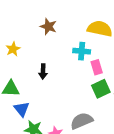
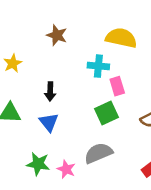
green square: (101, 89) -> (106, 113), moved
blue triangle: (22, 109) -> (49, 122), moved

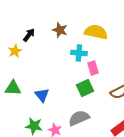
brown star: (57, 35) -> (60, 30), moved
black arrow: (50, 91) -> (29, 35), moved, turned -144

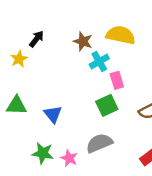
brown star: (60, 30) -> (83, 41), moved
cyan cross: (79, 53) -> (99, 61), turned -35

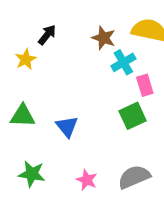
gray semicircle: (99, 143) -> (134, 177), moved
green star: (43, 153) -> (32, 174), moved

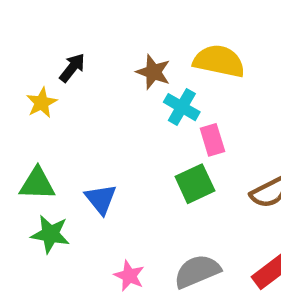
cyan cross: (123, 62) -> (182, 107), turned -30
green star: (32, 174) -> (50, 234), moved

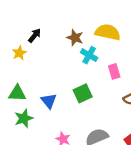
pink rectangle: (212, 140) -> (114, 71), moved
green square: (195, 184) -> (83, 93), moved
green star: (50, 234) -> (24, 118), turned -30

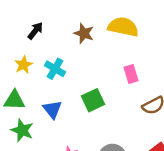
yellow star: (19, 53) -> (24, 65), moved
cyan cross: (89, 55) -> (55, 69), moved
green star: (24, 118) -> (22, 130), turned -30

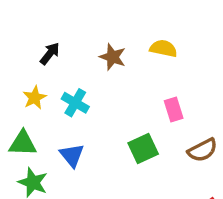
yellow semicircle: (123, 27) -> (163, 48), size x0.7
green square: (93, 100) -> (143, 148), moved

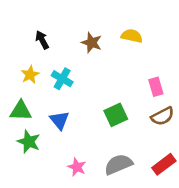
black arrow: (50, 54) -> (42, 40), turned -66
pink rectangle: (174, 109) -> (156, 87), moved

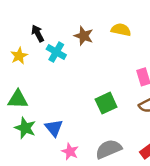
yellow star: (30, 75) -> (19, 56), moved
cyan cross: (62, 79) -> (56, 52), moved
blue triangle: (59, 120) -> (54, 128), moved

